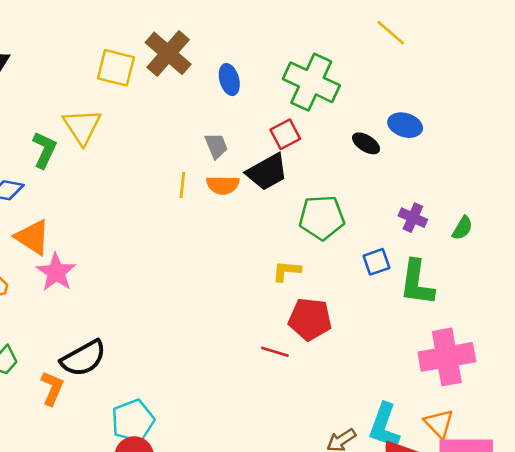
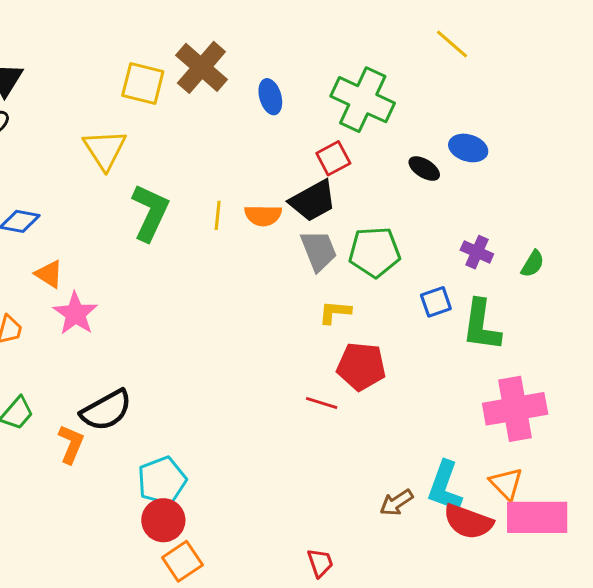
gray trapezoid: (216, 146) -> (319, 251), moved, size x1.4
green L-shape: (44, 150) -> (150, 212), moved, size x1.4
orange triangle: (33, 237) -> (49, 274), size x0.7

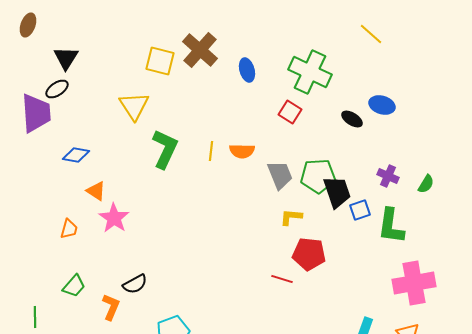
red square: (333, 158) -> (290, 112), turned -30
black trapezoid: (313, 201) -> (337, 192), moved, turned -80
black semicircle: (106, 410) -> (135, 284), size x0.7

